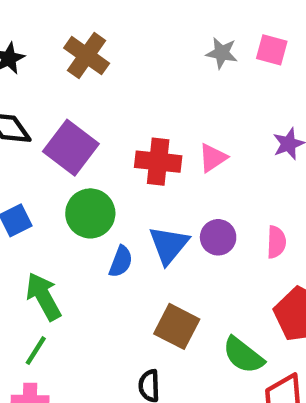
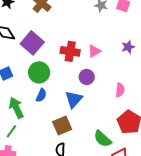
purple circle: (218, 237) -> (87, 77), moved
blue triangle: (169, 245) -> (74, 99), moved
blue semicircle: (121, 262) -> (41, 95), moved
brown square: (177, 326) -> (62, 125), moved, turned 36

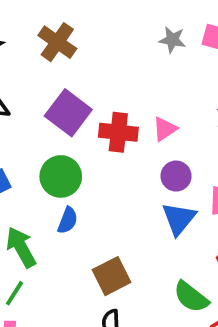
purple square: (32, 43) -> (68, 113), moved
purple circle: (87, 77) -> (176, 176), moved
blue triangle: (74, 99) -> (179, 219), moved

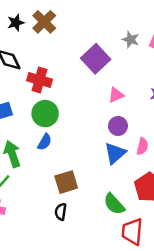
brown cross: (57, 42) -> (44, 22), moved
purple square: (68, 113) -> (96, 59), moved
red cross: (118, 132) -> (39, 80), moved

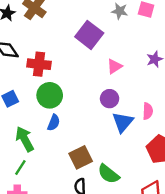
purple circle: (118, 126) -> (110, 99), moved
green semicircle: (114, 204) -> (109, 174), moved

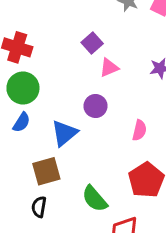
purple square: (89, 35) -> (92, 43), moved, size x0.6
blue triangle: (123, 122) -> (64, 133), moved
green semicircle: (109, 174) -> (95, 199), moved

